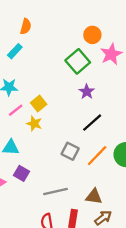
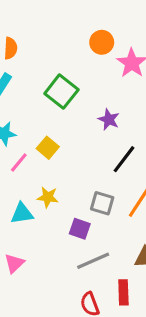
green square: (78, 61) -> (61, 92), moved
yellow star: (34, 124) -> (48, 197), moved
purple square: (22, 173) -> (80, 229), moved

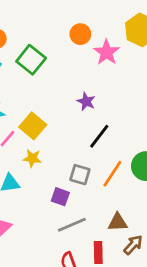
green square: (61, 92) -> (31, 60), moved
yellow square: (48, 148) -> (33, 126), size x1.4
yellow star: (48, 197) -> (32, 158), moved

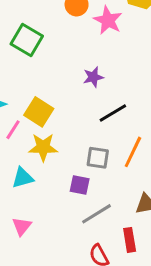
purple star: (86, 101) -> (93, 77), turned -30
black line: (99, 136) -> (113, 113), turned 30
yellow star: (32, 158) -> (43, 147), size x1.4

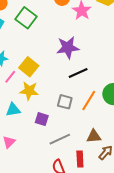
purple star: (93, 77) -> (68, 48), size x1.6
purple square: (80, 185) -> (42, 119), moved

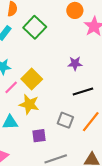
purple star: (68, 48) -> (75, 63), size x0.6
purple square: (42, 119) -> (39, 136), turned -32

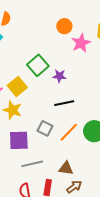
green square: (35, 27) -> (38, 65), moved
purple square: (39, 136) -> (19, 140), size x1.5

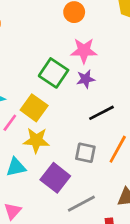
pink star: (81, 43) -> (84, 51), moved, turned -30
purple square: (19, 140) -> (55, 178), turned -35

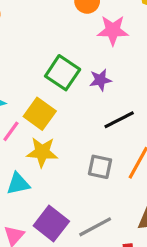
pink star: (84, 51) -> (113, 30), moved
purple square: (55, 178) -> (51, 223), moved

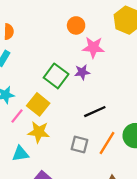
purple star: (100, 80) -> (82, 72), moved

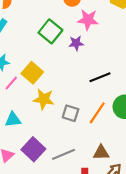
green square: (56, 76) -> (50, 31), moved
black line: (95, 112) -> (100, 77), moved
yellow star: (39, 132) -> (44, 99), moved

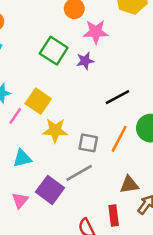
gray line: (63, 154) -> (79, 173), moved

